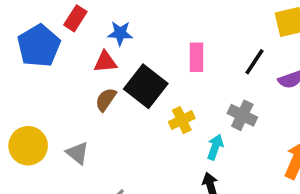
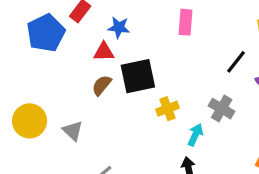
pink rectangle: (197, 57) -> (185, 22), moved
black square: (146, 86) -> (138, 76), turned 36

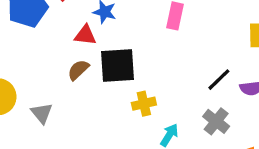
black line: (236, 62) -> (219, 80), moved
gray cross: (222, 109) -> (216, 121), moved

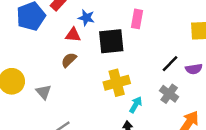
black square: (118, 66) -> (111, 41), moved
yellow cross: (144, 104) -> (117, 83), size x1.5

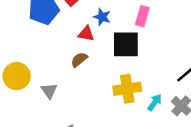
pink rectangle: (137, 19) -> (142, 16), moved
cyan arrow: (136, 105) -> (155, 103), moved

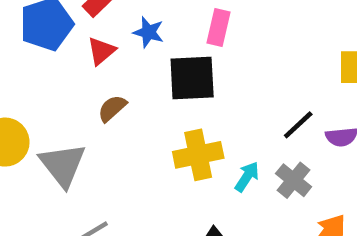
red triangle: (86, 34) -> (101, 51), moved, turned -48
gray triangle: (49, 91) -> (63, 165), size x1.6

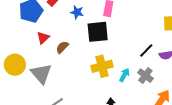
red triangle: (101, 51) -> (43, 38), moved

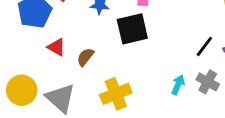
red triangle: (43, 38) -> (56, 47), turned -40
yellow cross: (102, 66) -> (116, 94), moved

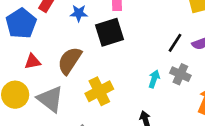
red triangle: (56, 47) -> (33, 62), moved, turned -36
brown semicircle: (85, 57) -> (70, 61), size x1.6

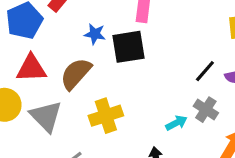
blue star: (79, 13) -> (95, 34), moved
red triangle: (33, 62) -> (31, 68), size x1.5
cyan arrow: (154, 79) -> (176, 123), moved, turned 36

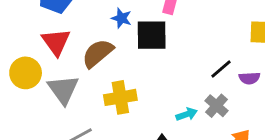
red triangle: (31, 68) -> (56, 42), turned 48

